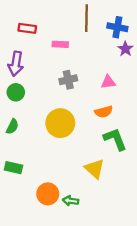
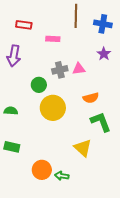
purple star: (125, 49) -> (104, 54), moved
pink triangle: (108, 82) -> (79, 69), moved
green circle: (16, 92) -> (39, 85), moved
green semicircle: (12, 127) -> (11, 111), turned -112

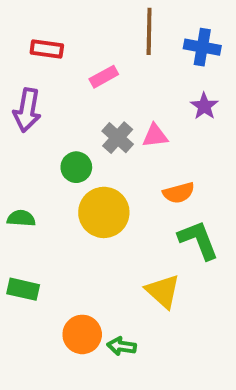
pink rectangle: (53, 39) -> (104, 77), turned -32
gray cross: (60, 70) -> (118, 138), turned -35

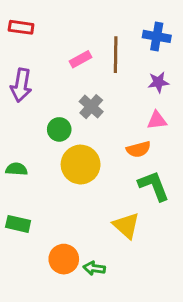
brown line: (149, 31) -> (116, 55), moved
red rectangle: (47, 49) -> (21, 27), moved
purple star: (204, 106) -> (158, 82), turned 30
pink triangle: (155, 136) -> (157, 120), moved

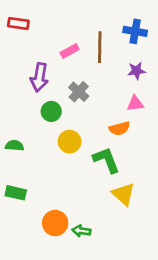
purple arrow: (21, 85) -> (39, 77), moved
yellow circle: (81, 165) -> (70, 142), size x0.7
green L-shape: (154, 186) -> (106, 160), moved
yellow triangle: (126, 225) -> (123, 194), moved

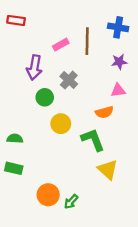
green semicircle: (14, 146) -> (15, 139), moved
green arrow: (81, 231) -> (71, 202), turned -56

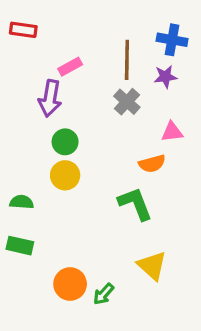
pink rectangle: (61, 45) -> (70, 67), moved
purple star: (119, 62) -> (165, 77), moved
gray cross: (69, 80) -> (127, 102), moved
yellow circle: (61, 124) -> (65, 175), moved
yellow triangle: (108, 170) -> (152, 266), moved

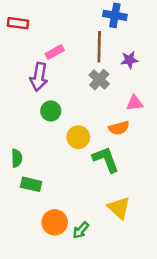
blue cross: (172, 40) -> (115, 15), moved
yellow circle: (65, 175) -> (78, 137), moved
green semicircle: (22, 202) -> (17, 158), turned 84
green rectangle: (20, 246) -> (31, 184), moved

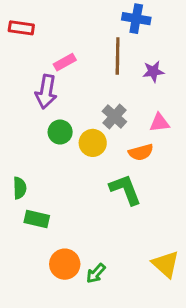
gray cross: (99, 80) -> (114, 117), moved
yellow circle: (78, 137) -> (93, 143), moved
yellow triangle: (119, 208) -> (166, 264), moved

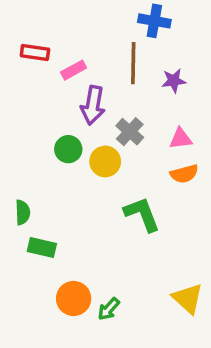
red rectangle: (21, 28) -> (35, 53), moved
purple arrow: (46, 92) -> (93, 105), moved
orange semicircle: (141, 152) -> (184, 174), moved

